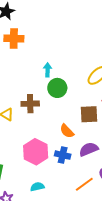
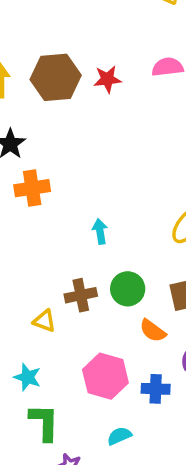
green circle: (57, 88) -> (128, 289), moved
blue cross: (63, 155) -> (156, 389), moved

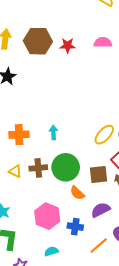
orange cross: (32, 188) -> (19, 135), moved
green circle: (128, 289) -> (66, 167), size x1.4
yellow triangle: (44, 321) -> (15, 171), moved

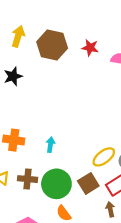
red star: (68, 45) -> (90, 48), moved
brown square: (99, 174) -> (88, 183), moved, turned -36

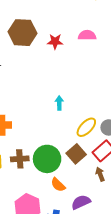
red star: (90, 48) -> (55, 41), moved
cyan arrow: (50, 145) -> (59, 103), moved

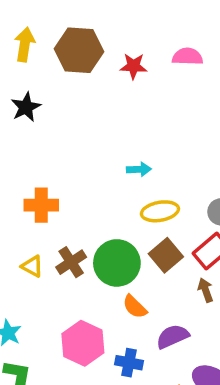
cyan arrow: (59, 103) -> (139, 169), turned 88
yellow ellipse: (86, 127) -> (160, 211), moved, turned 35
brown cross: (20, 159) -> (71, 262), turned -30

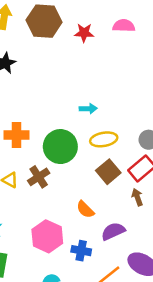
green circle: (117, 263) -> (60, 147), moved

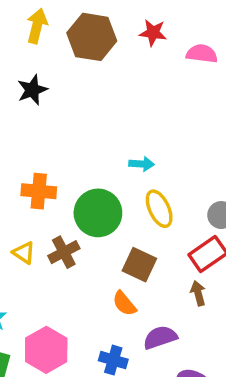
red star: (84, 33) -> (153, 33), moved
yellow ellipse: (104, 139) -> (159, 209), turned 70
brown square: (108, 172) -> (139, 265), moved, turned -30
pink hexagon: (47, 236) -> (46, 350), moved

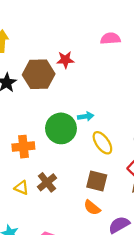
red star: (153, 33) -> (65, 60), moved
brown hexagon: (92, 37) -> (39, 74), moved
green circle: (98, 213) -> (61, 128), moved

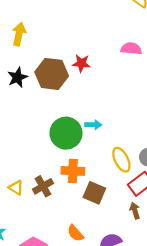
yellow ellipse: (102, 143) -> (121, 160), moved
orange cross: (23, 147) -> (73, 171), moved
orange semicircle: (92, 208) -> (75, 233), moved

